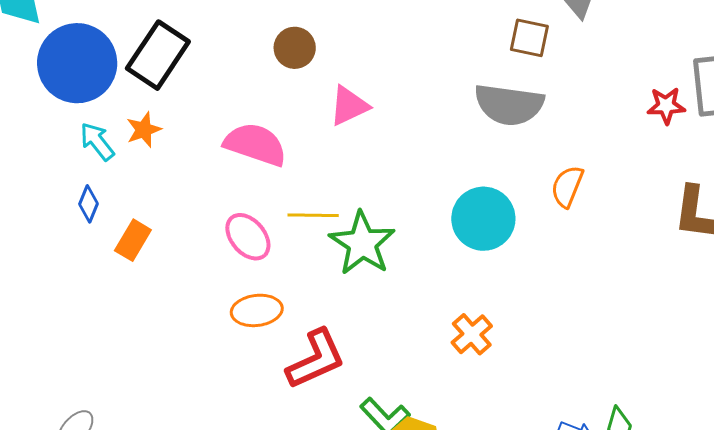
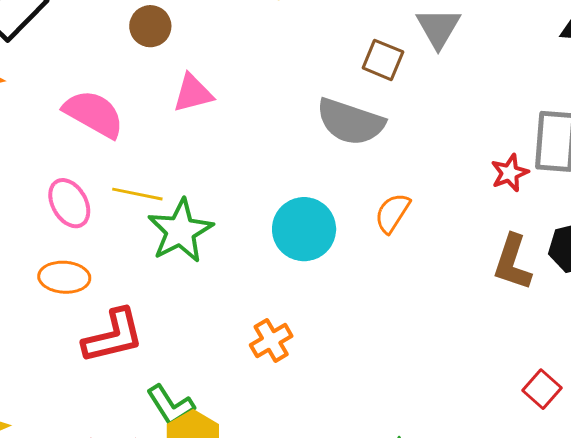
red star: (666, 106) -> (510, 173), moved, turned -30

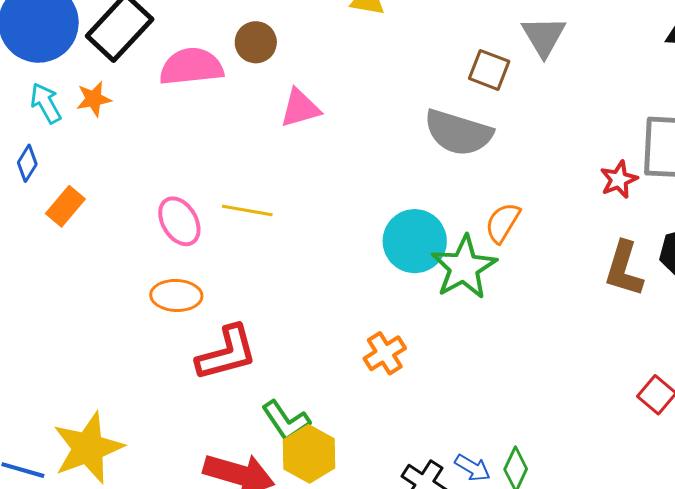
pink semicircle: (94, 114) -> (191, 67), moved, turned -34
green star: (180, 231) -> (464, 267), moved

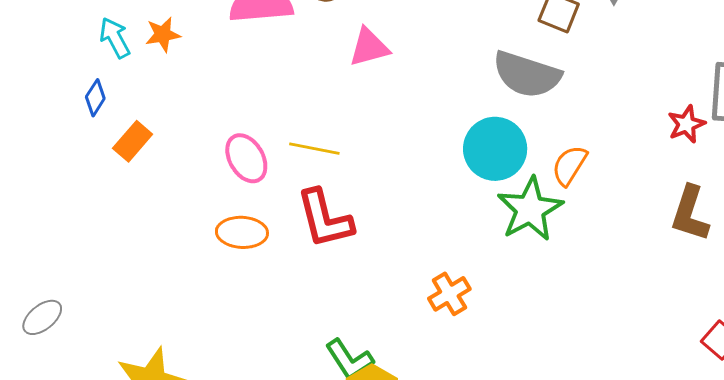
cyan circle: (415, 241) -> (495, 149), moved
red L-shape: (227, 353) -> (325, 219), moved, turned 90

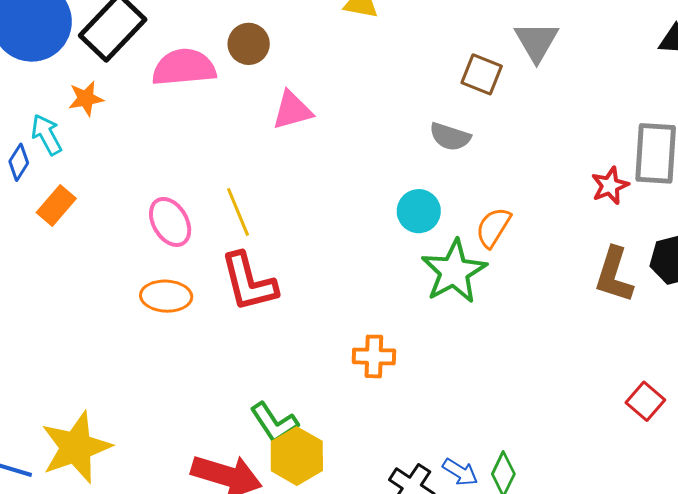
cyan arrow: (115, 38) -> (47, 135), moved
gray semicircle: (527, 74) -> (450, 137), size x0.6
yellow line: (314, 149) -> (238, 212), turned 57
cyan circle: (495, 149) -> (419, 211), size x0.7
orange cross: (449, 294) -> (374, 356), turned 33

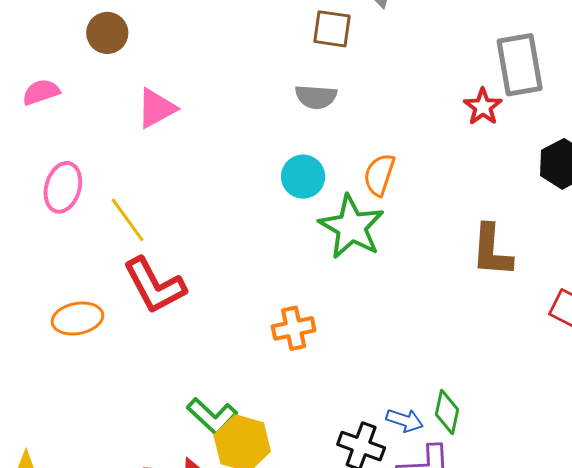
brown circle: (249, 44) -> (107, 33), moved
pink semicircle: (184, 67) -> (41, 92), size x0.6
pink ellipse: (170, 222) -> (63, 187), moved, turned 60
brown L-shape: (614, 275) -> (492, 251), moved

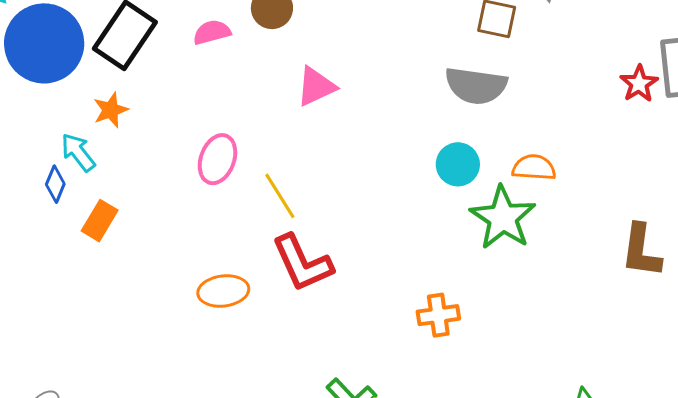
pink semicircle: (41, 92) -> (212, 32), moved
gray semicircle: (316, 97) -> (476, 86), size x1.5
red star: (483, 107) -> (639, 84), moved
orange semicircle: (379, 175) -> (534, 168), turned 72

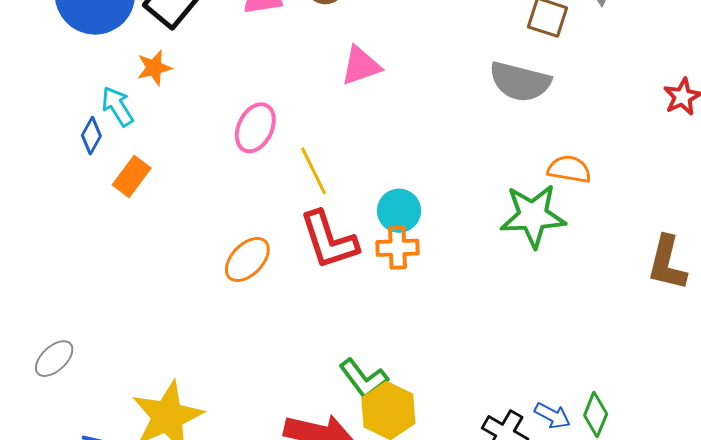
cyan circle: (458, 164) -> (399, 211), moved
green star: (503, 218) -> (533, 216), turned 30
orange ellipse: (223, 291) -> (247, 260), turned -45
orange cross: (438, 315) -> (397, 248), moved

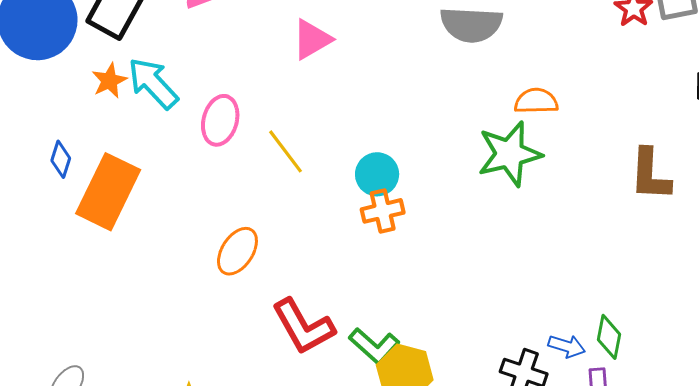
cyan arrow: (117, 106) -> (153, 83), moved, size x1.4
orange rectangle: (132, 176) -> (108, 192), size x1.8
red L-shape: (329, 240) -> (303, 327), moved

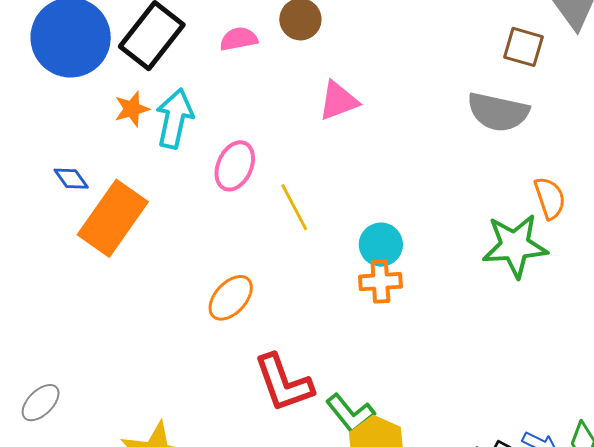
cyan arrow: (153, 83) -> (175, 119), turned 46
orange semicircle: (536, 101) -> (550, 198), turned 63
blue diamond: (61, 159) -> (71, 179), turned -63

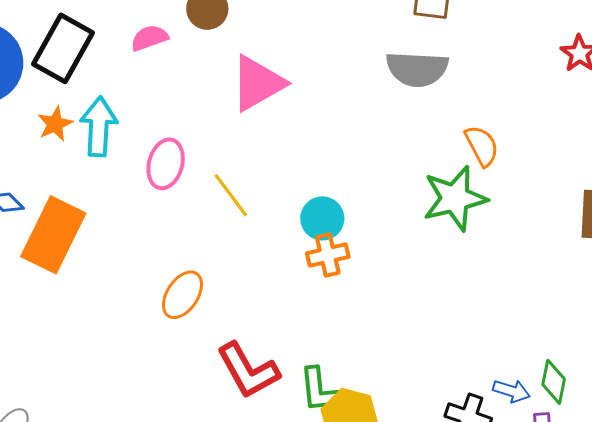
pink triangle: (338, 101) -> (258, 83), size x1.4
green L-shape: (350, 414) -> (319, 390), turned 42

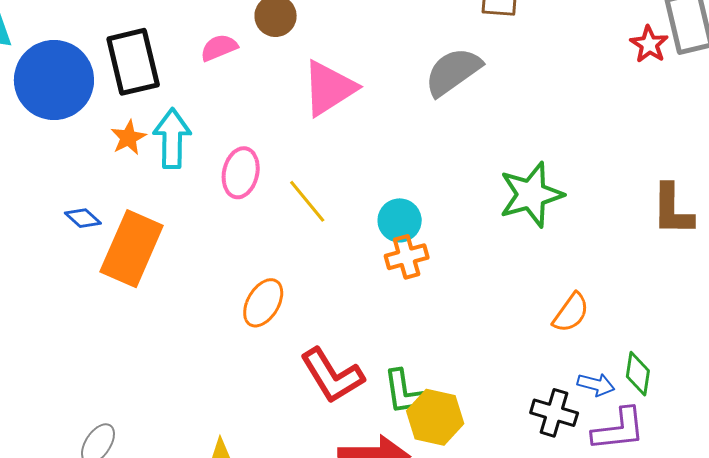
black rectangle: (63, 48) -> (133, 62), turned -40
gray semicircle: (417, 69) -> (453, 72), moved, turned 144
orange semicircle: (482, 146) -> (571, 313), moved, turned 66

